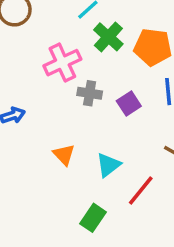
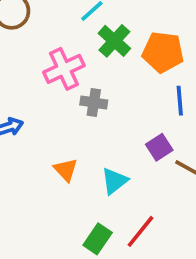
purple square: (129, 103) -> (159, 147), moved
red line: (141, 191) -> (141, 231), moved

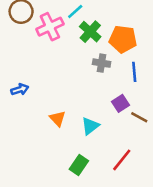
pink cross: (64, 69) -> (50, 27), moved
gray cross: (94, 103) -> (102, 63), moved
red line: (141, 231) -> (122, 160), moved

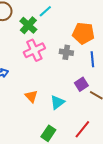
pink cross: (50, 27) -> (34, 50), moved
green cross: (90, 32) -> (28, 25), moved

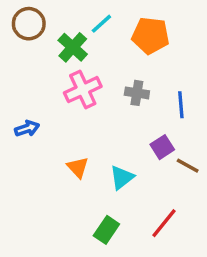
orange pentagon: (83, 33) -> (150, 35), moved

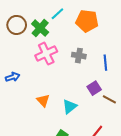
brown circle: (29, 24) -> (17, 25), moved

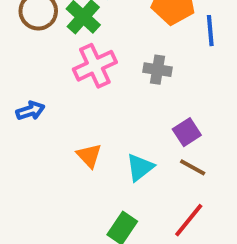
blue line: (105, 63) -> (210, 31), moved
brown line: (109, 99) -> (193, 167), moved

